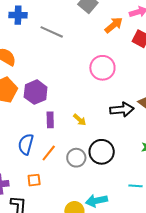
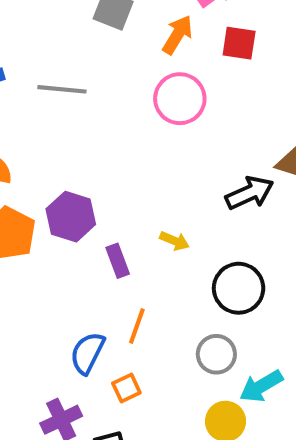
pink circle: (102, 68) -> (180, 99), moved
blue semicircle: (26, 144) -> (87, 353), moved, turned 30
gray circle: (76, 158) -> (216, 354), moved

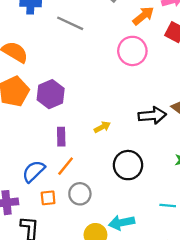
yellow arrow: (175, 241) -> (102, 127), turned -70
purple rectangle: (118, 261) -> (61, 137), moved
gray circle: (216, 354) -> (80, 194), moved

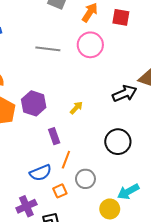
gray line: (70, 23) -> (48, 49), moved
yellow arrow: (102, 127) -> (76, 108), moved
blue semicircle: (34, 171) -> (40, 173), turned -140

